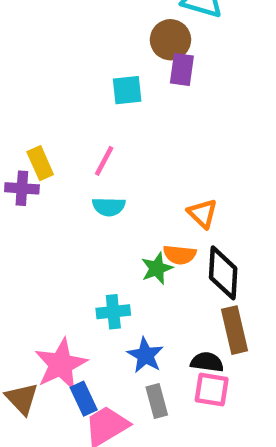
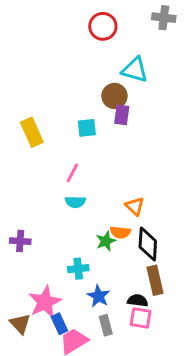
yellow rectangle: (40, 163) -> (32, 132), moved, size x1.4
purple cross: (22, 188) -> (20, 241), moved

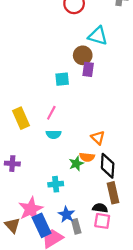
yellow rectangle: (32, 132) -> (21, 118), moved
blue star: (99, 296) -> (66, 214), moved
blue rectangle: (59, 324) -> (42, 225), size x1.5

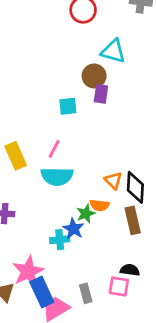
cyan semicircle: (53, 134) -> (57, 176), size x1.6
black diamond: (108, 166) -> (135, 187), moved
brown rectangle: (113, 193) -> (133, 220), moved
black semicircle: (100, 208) -> (130, 270), moved
blue star: (66, 214) -> (73, 229), moved

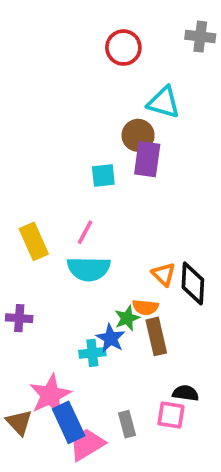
purple rectangle: (101, 94) -> (147, 159), size x1.4
brown rectangle: (133, 220) -> (156, 336), moved

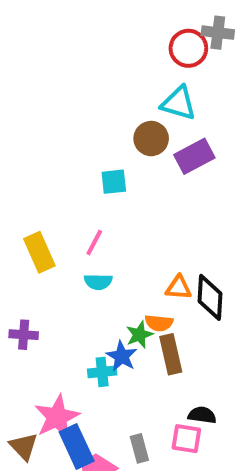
red circle: (123, 48) -> (188, 48), moved
purple rectangle: (147, 159) -> (194, 156), moved, turned 54
cyan semicircle: (89, 269) -> (98, 282), size x0.6
orange triangle: (164, 274) -> (179, 288), turned -40

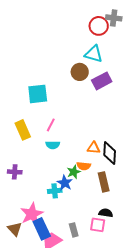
cyan square: (114, 182) -> (38, 94), moved, size x1.5
brown rectangle: (171, 354) -> (104, 182), moved

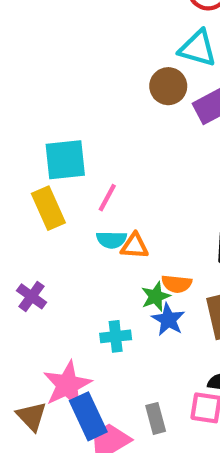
cyan square: (38, 94) -> (65, 160), moved
orange triangle: (94, 148) -> (135, 246), moved
purple cross: (15, 172) -> (32, 296), turned 32
blue star: (65, 183) -> (168, 320), moved

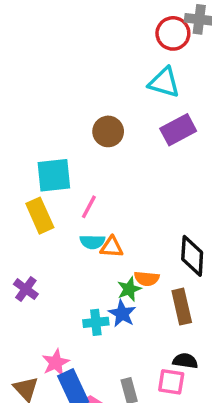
brown circle: (168, 86) -> (108, 131), moved
blue star: (168, 320) -> (122, 314), moved
pink star: (67, 385) -> (56, 363), size x0.7

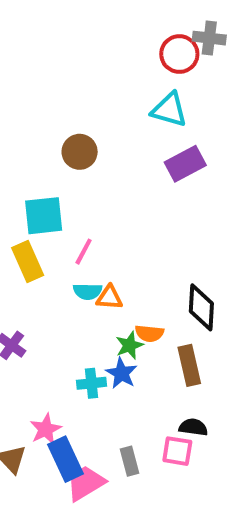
brown circle: (108, 131) -> (80, 152), moved

